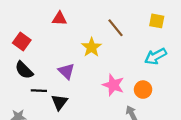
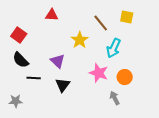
yellow square: (157, 21) -> (127, 17), moved
cyan arrow: (156, 56) -> (114, 48), moved, turned -36
black triangle: (59, 102) -> (63, 85), moved

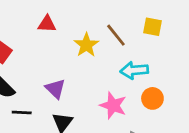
yellow star: (80, 40) -> (86, 45), moved
cyan arrow: (114, 48) -> (134, 70), turned 60
orange circle: (125, 77) -> (152, 98), moved

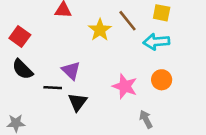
cyan arrow: (134, 70) -> (156, 42), moved
black line: (22, 113) -> (53, 88), moved

